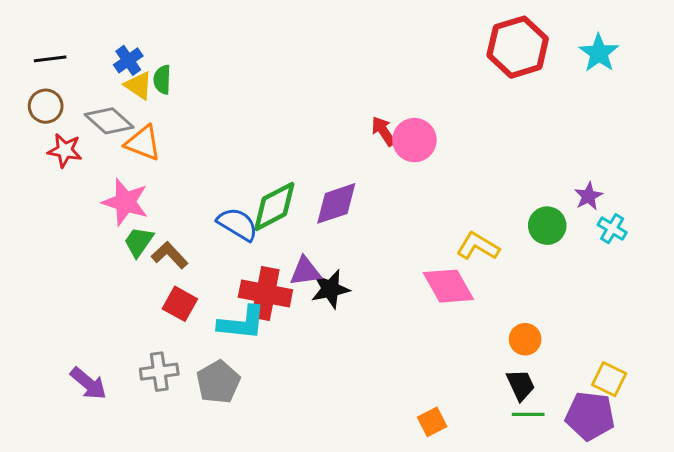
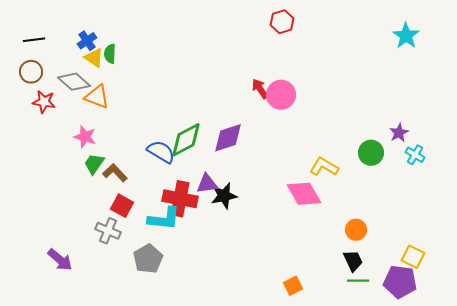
red hexagon: (518, 47) -> (282, 22), moved, size x0.6
pink star: (125, 202) -> (85, 137), size x0.7
gray cross: (159, 372) -> (108, 231), moved, turned 30

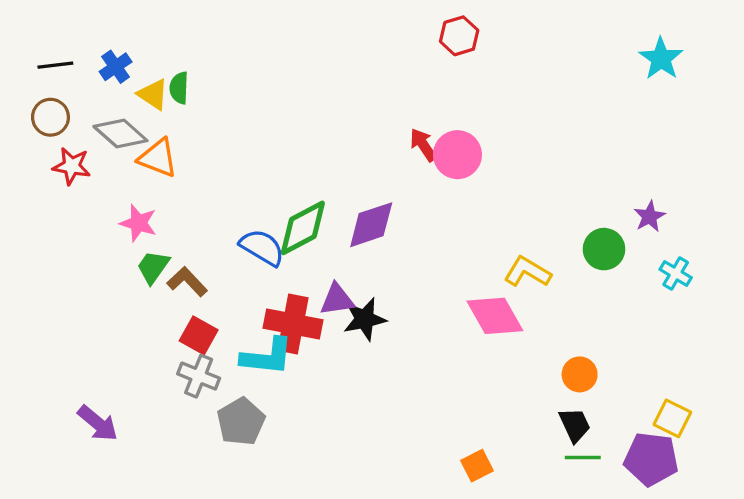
blue cross: (87, 41) -> (116, 67), moved
cyan cross: (415, 155) -> (676, 273), moved
gray cross: (108, 231) -> (199, 376), moved

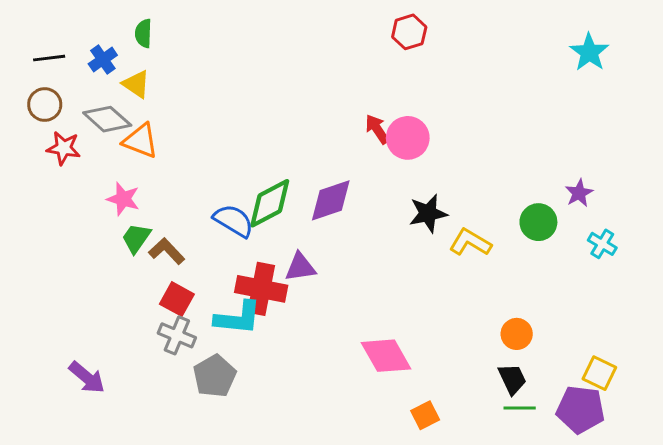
green semicircle: (179, 88) -> (143, 33), moved
pink diamond: (495, 316) -> (386, 356), moved
black star: (365, 319) -> (428, 213), moved

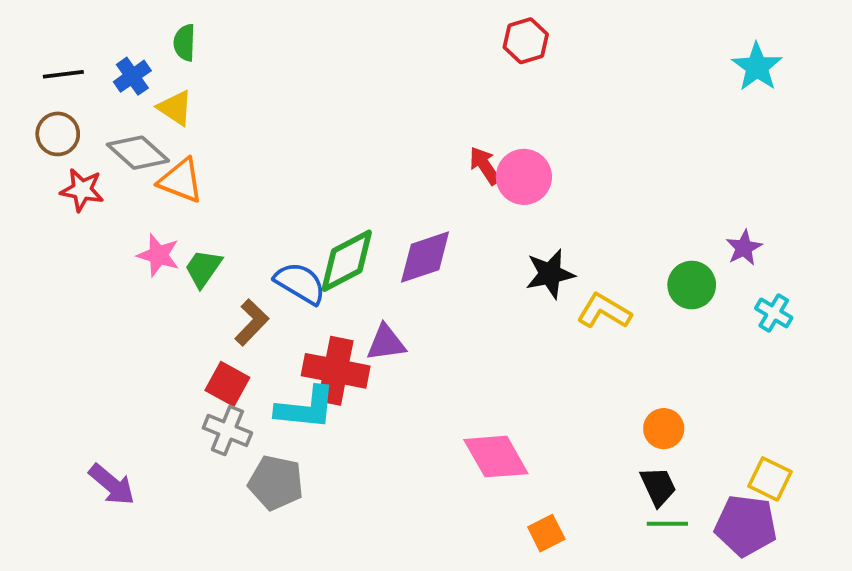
green trapezoid: (136, 238) -> (203, 268), moved
brown L-shape: (167, 251) -> (252, 322), moved, turned 87
gray pentagon: (215, 376) -> (276, 483), turned -30

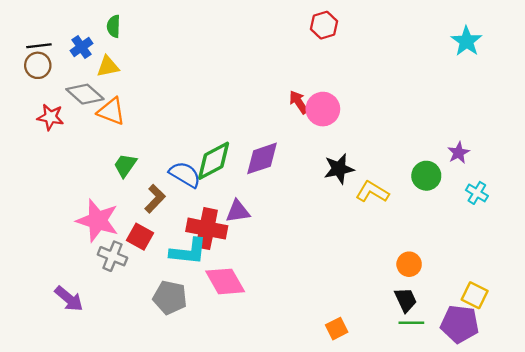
yellow triangle: (175, 108) -> (108, 66), turned -45
brown circle: (58, 134) -> (38, 65), moved
pink star: (158, 255) -> (98, 221), moved, size x1.6
gray cross: (227, 430) -> (112, 256), moved
pink diamond: (496, 457) -> (225, 281), moved

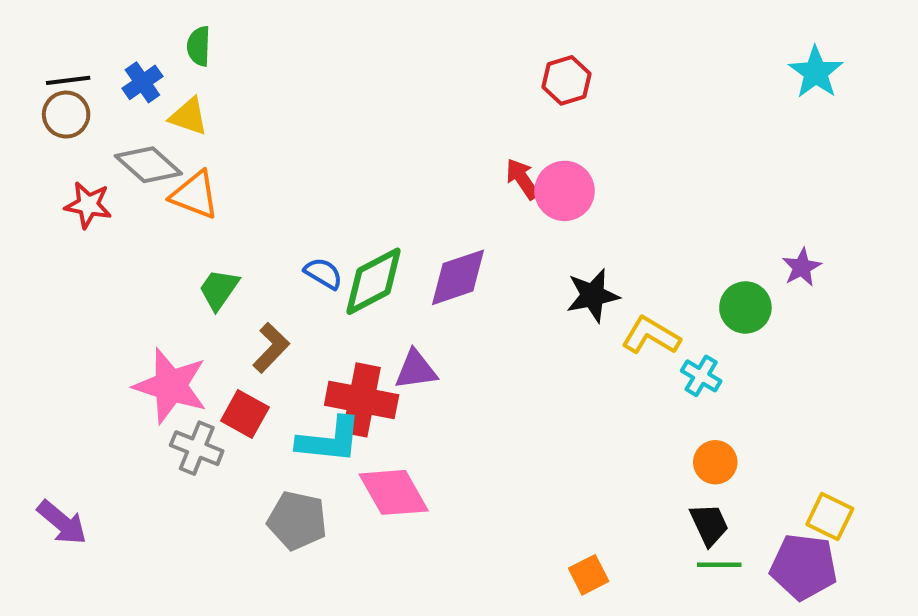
red hexagon: (324, 25) -> (567, 80), moved
yellow triangle: (108, 66) -> (189, 117), turned 30
blue semicircle: (185, 175) -> (323, 273), moved, size x0.7
cyan cross: (477, 193) -> (701, 376), moved
purple arrow: (69, 299) -> (62, 523), moved

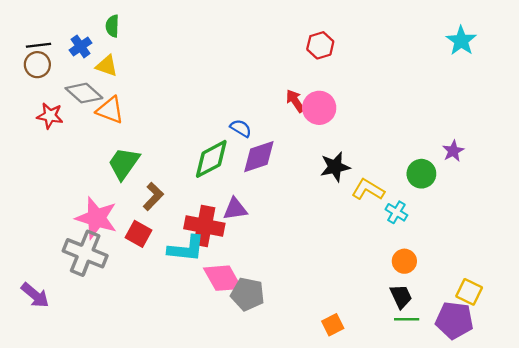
blue semicircle: (323, 273) -> (241, 128), moved
green trapezoid: (219, 289) -> (124, 163), size x1.4
gray cross: (197, 448) -> (85, 253), moved, size x1.5
gray pentagon: (297, 521) -> (248, 294), moved

